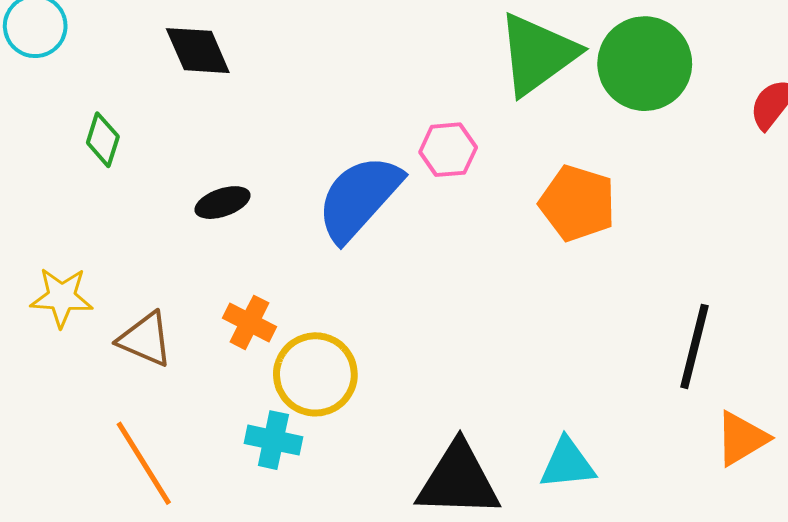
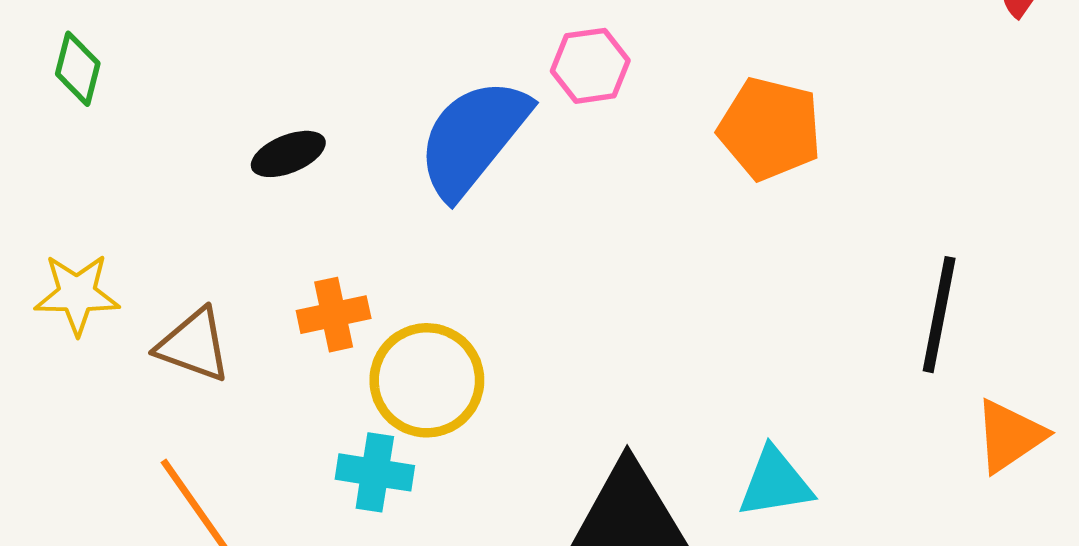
green diamond: (103, 140) -> (78, 69), moved
orange cross: (249, 322) -> (334, 315), turned -36

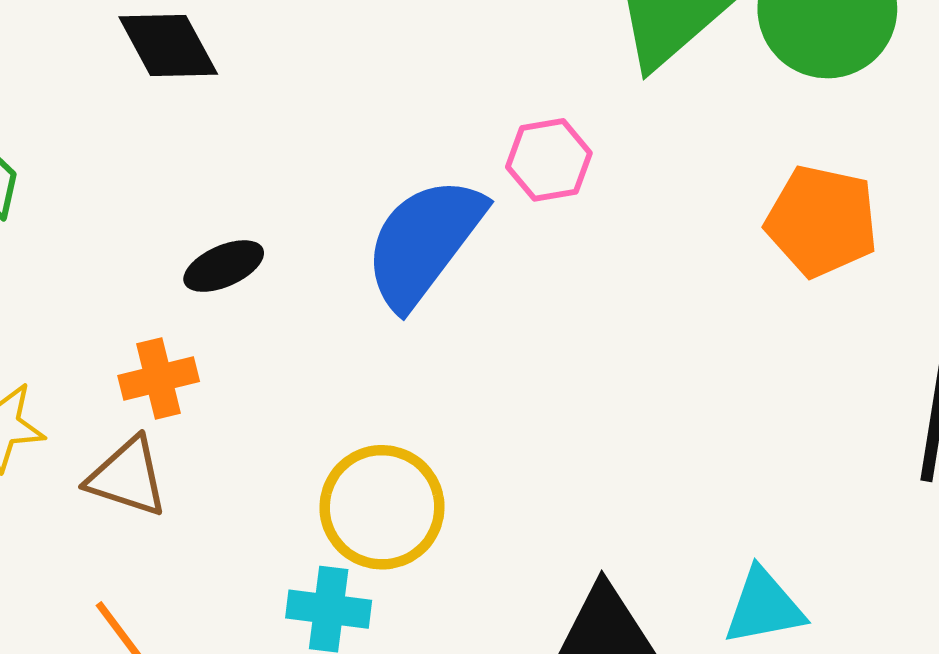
orange pentagon: (770, 129) -> (822, 221), moved
orange cross: (334, 315) -> (159, 379), moved

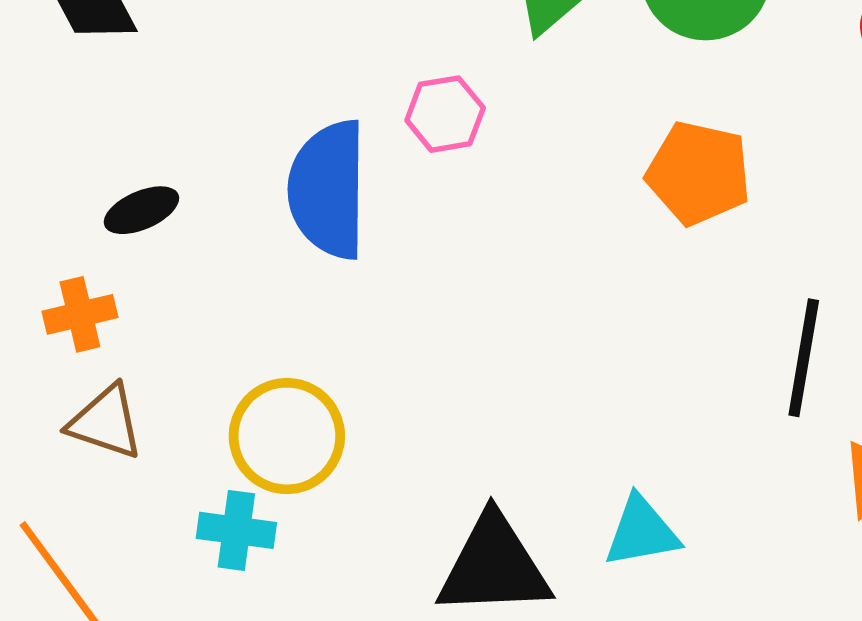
blue semicircle: (424, 242) -> (328, 190), turned -37
brown triangle: (127, 477) -> (106, 422), moved

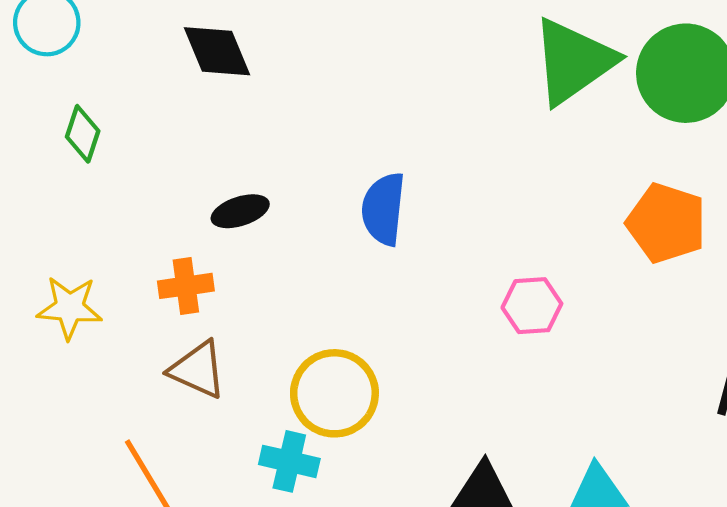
pink hexagon: (445, 114) -> (532, 306), moved
blue semicircle: (328, 190) -> (383, 209), size x0.7

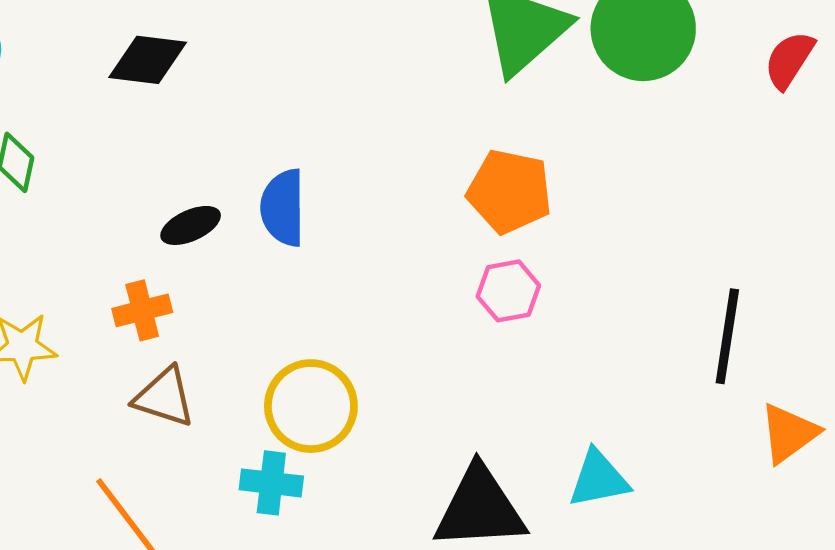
black diamond: (217, 51) -> (148, 60), turned -54
blue semicircle: (383, 209) -> (283, 208), moved
orange pentagon: (666, 223) -> (509, 191), moved

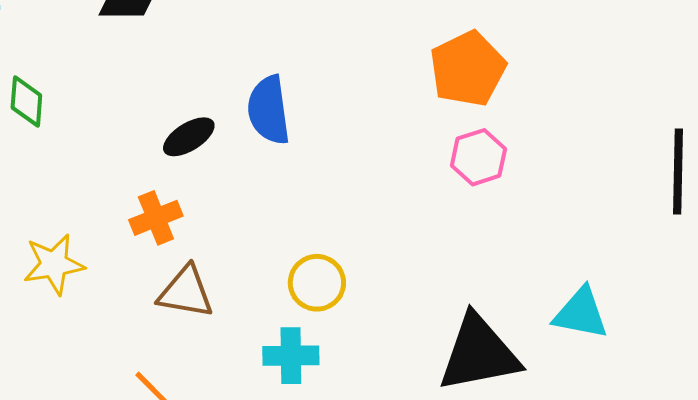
orange pentagon: (509, 191) -> (468, 69), turned -30
yellow circle: (311, 406) -> (317, 283), size x0.7
cyan triangle: (599, 479) -> (581, 313), turned 30

